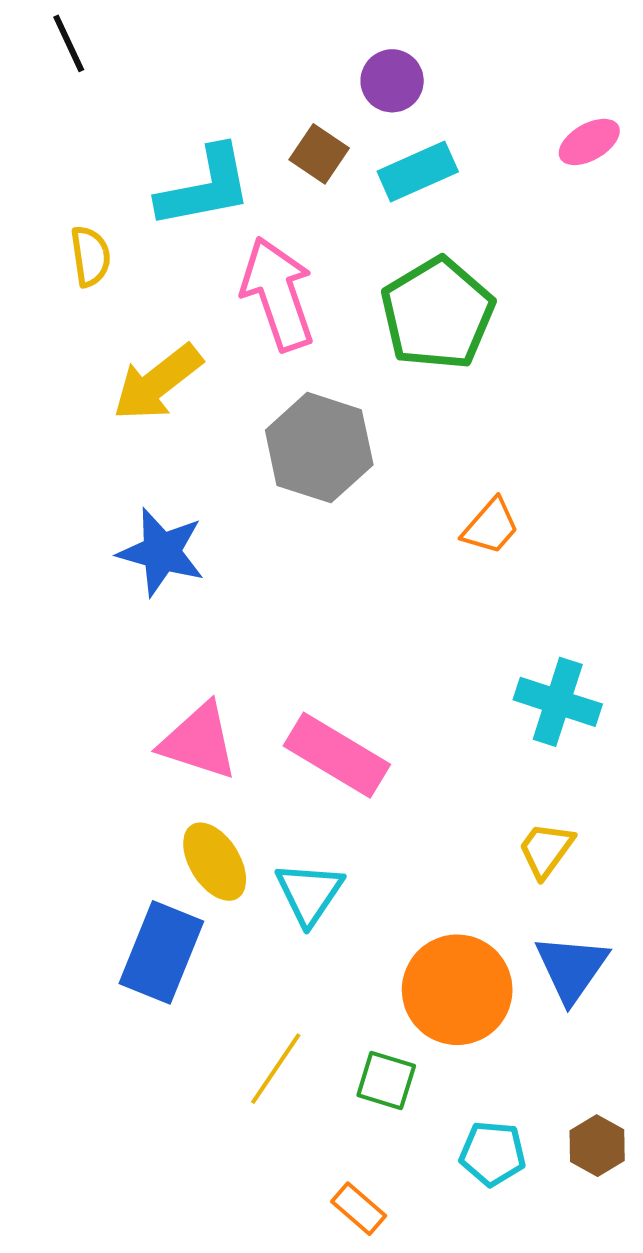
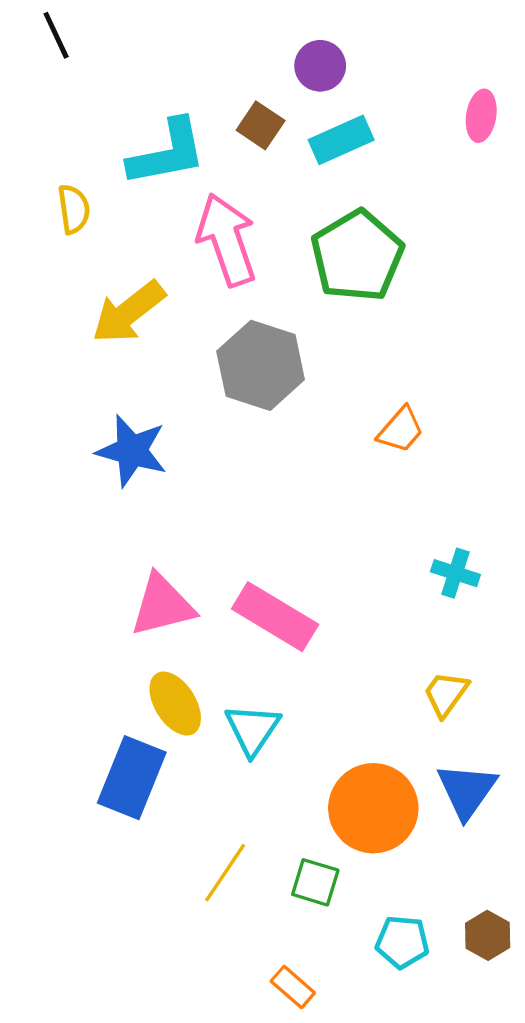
pink ellipse: (589, 142) -> (481, 116), turned -51
cyan cross: (558, 702) -> (455, 573), size x0.7
pink triangle: (199, 741) -> (162, 605), turned -32

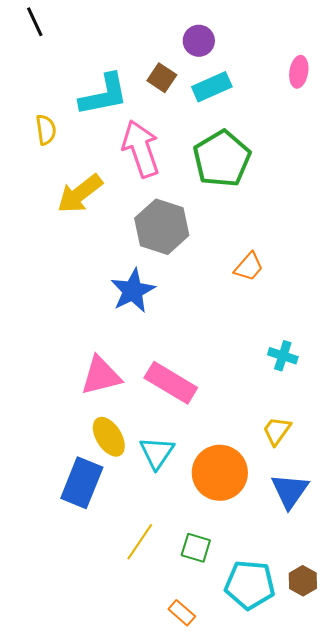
blue star: (132, 451) -> (133, 291), moved, turned 30
orange circle: (373, 808) -> (220, 473), moved
cyan pentagon: (402, 942) -> (250, 585), size x1.5

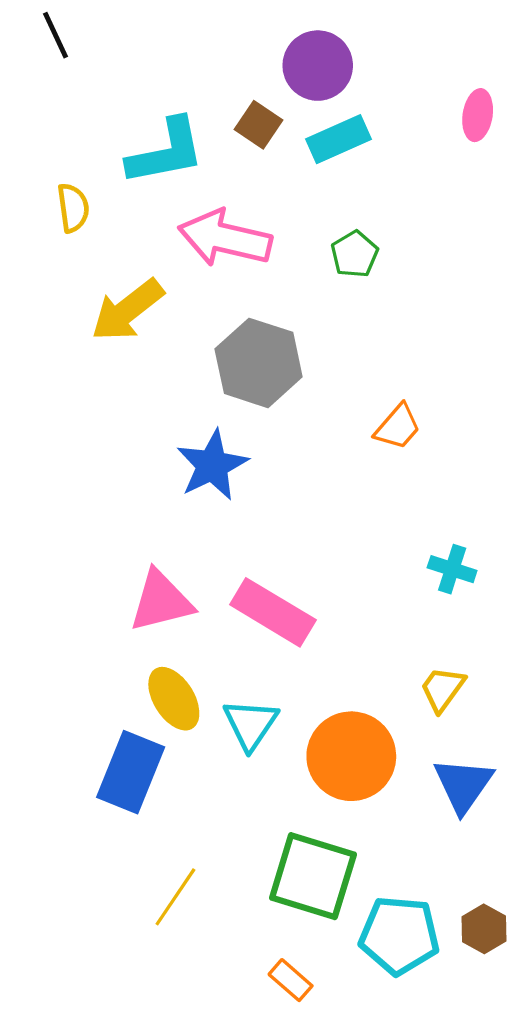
purple circle: (199, 41) -> (318, 66), size x1.4
pink arrow: (141, 149) -> (225, 238), turned -58
green pentagon: (222, 159) -> (355, 254), size x0.5
yellow line: (140, 542) -> (175, 897), moved
green square: (196, 548) -> (313, 876), size x1.8

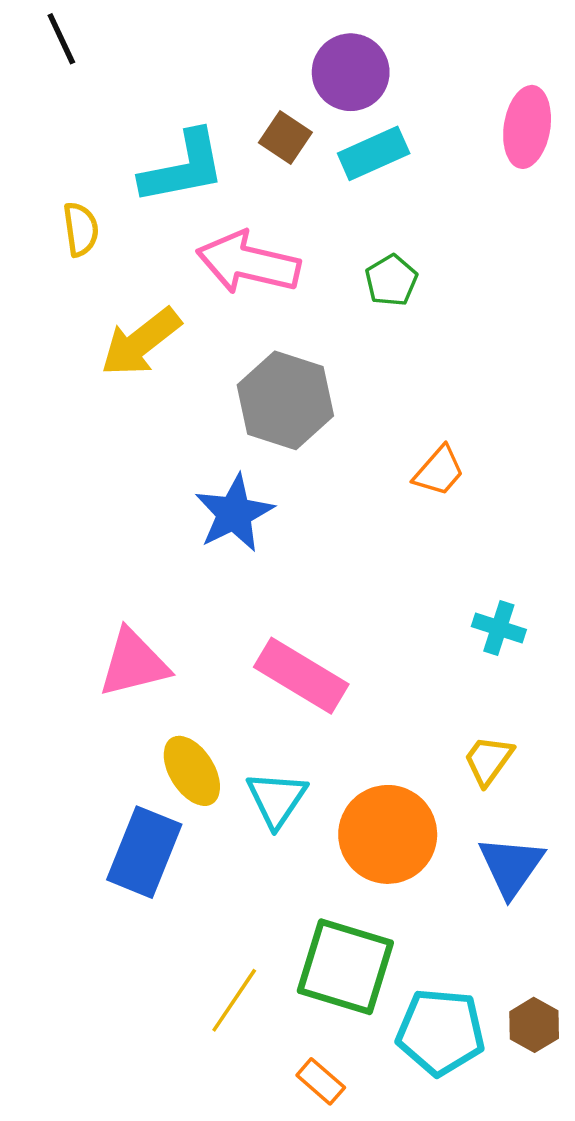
pink ellipse: (478, 115) -> (527, 127), size x1.4
pink triangle: (161, 601) -> (134, 663), moved
yellow line: (175, 897) -> (234, 1000), moved

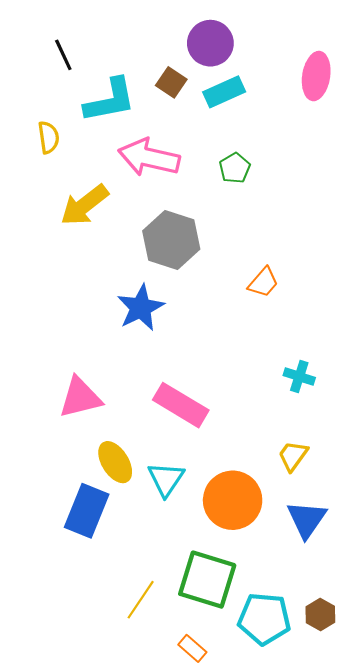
black line: (61, 39) -> (63, 55), moved

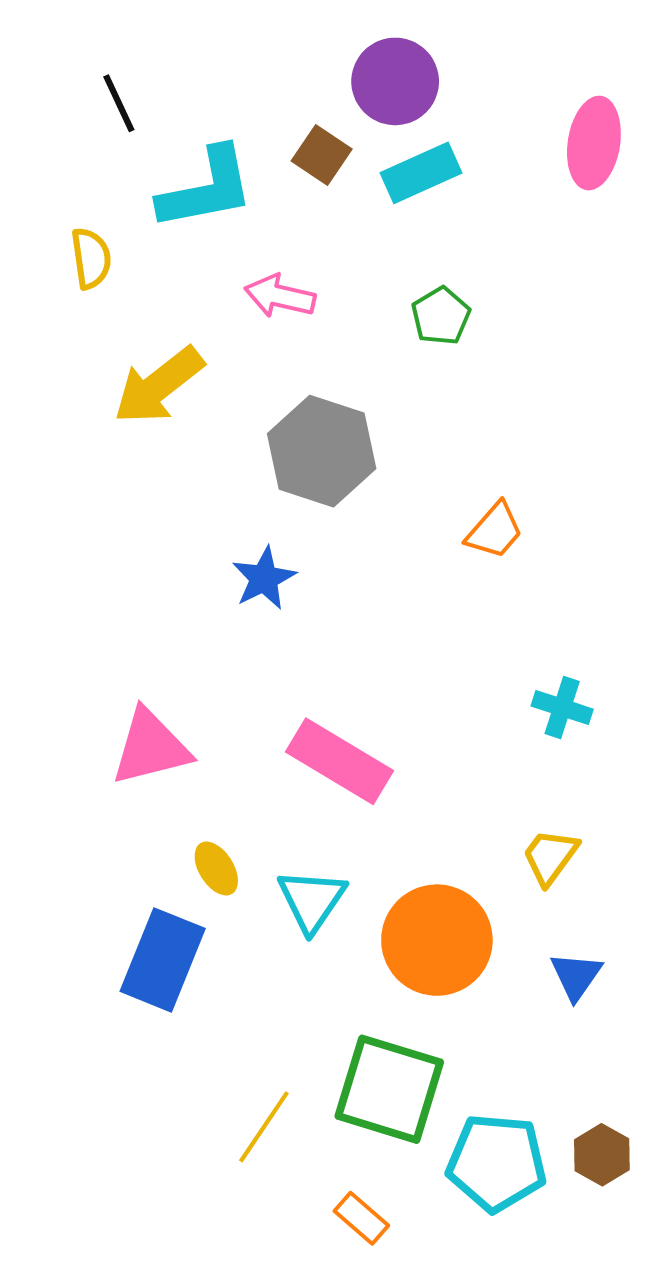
pink arrow: (149, 157) -> (280, 296), size x0.6
blue star: (141, 308) -> (264, 578), size x0.7
yellow ellipse: (115, 462) -> (216, 869), size x0.7
blue triangle: (307, 519) -> (576, 976), size x0.7

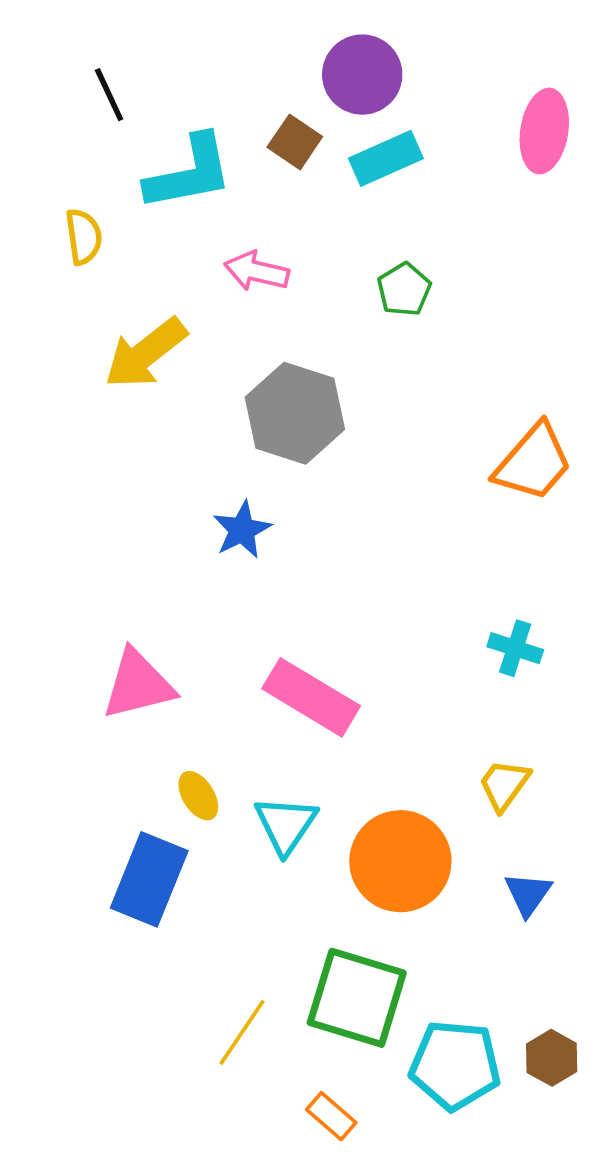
orange trapezoid: (495, 531) -> (533, 462), moved, size x1.5

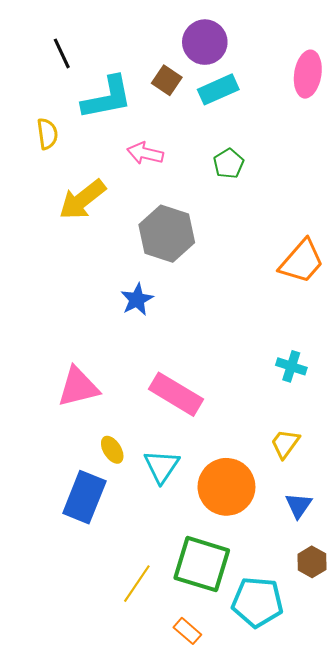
brown hexagon: (552, 1058) -> (312, 562), moved

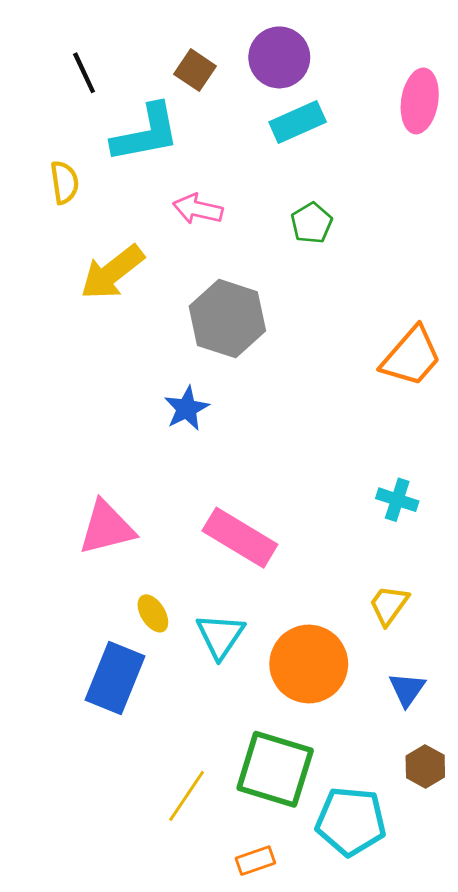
brown square: (167, 80) -> (195, 70), moved
orange rectangle: (187, 631) -> (255, 861), turned -60

